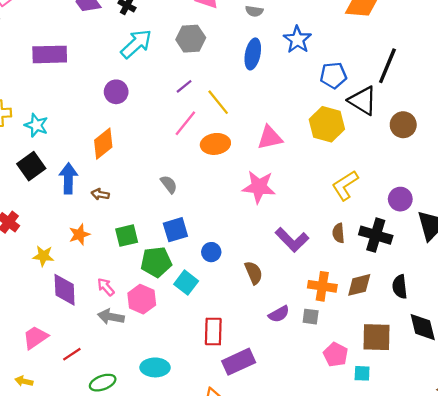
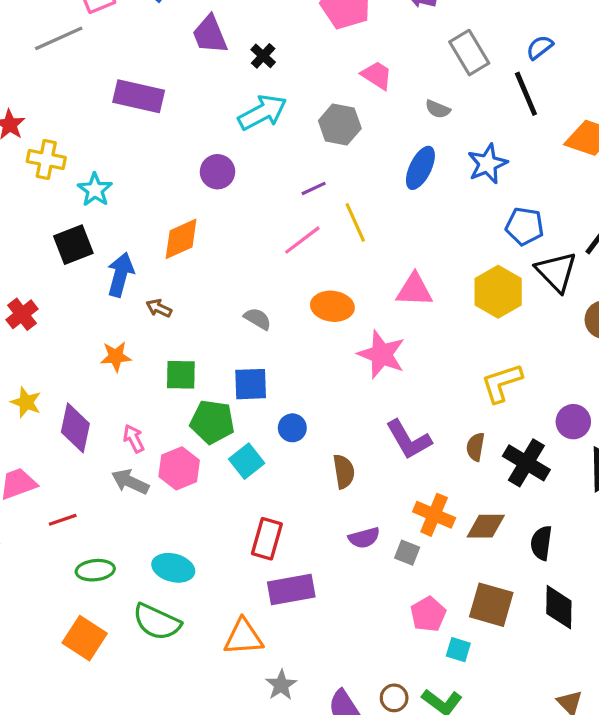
orange ellipse: (215, 144) -> (332, 306), moved
gray semicircle: (169, 184) -> (258, 319), turned -36
yellow star: (43, 256) -> (26, 402), moved

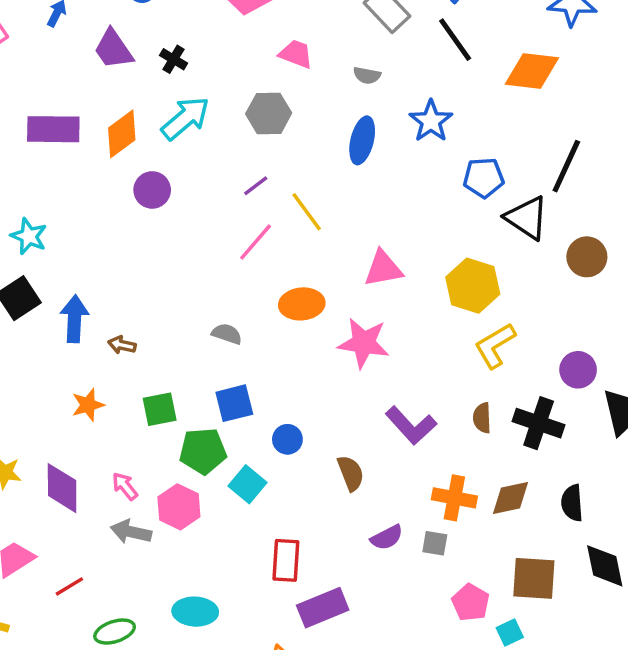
orange diamond: (181, 239) -> (122, 134), moved
yellow hexagon: (498, 292) -> (473, 286), moved
cyan square: (458, 650) -> (510, 633), turned -30

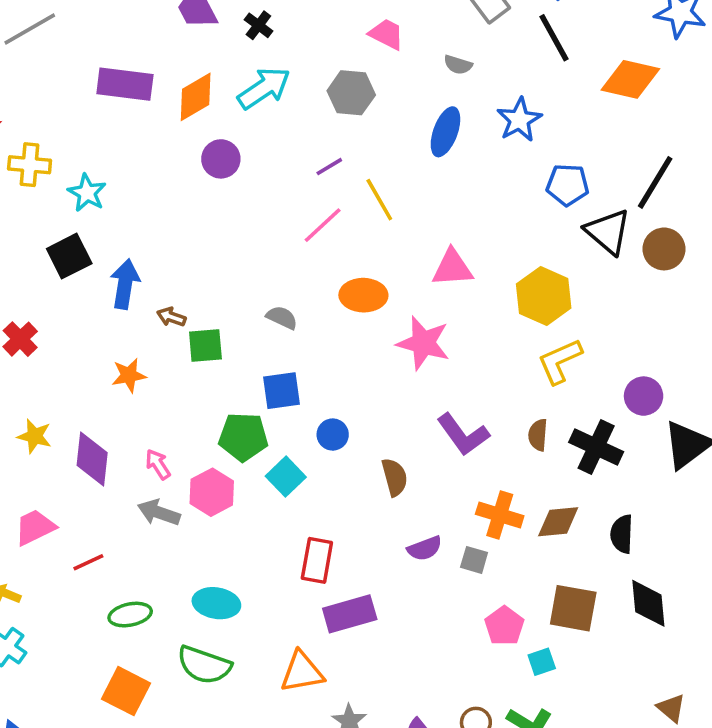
brown circle: (587, 257) -> (664, 249), moved
green square: (160, 409) -> (205, 346), moved

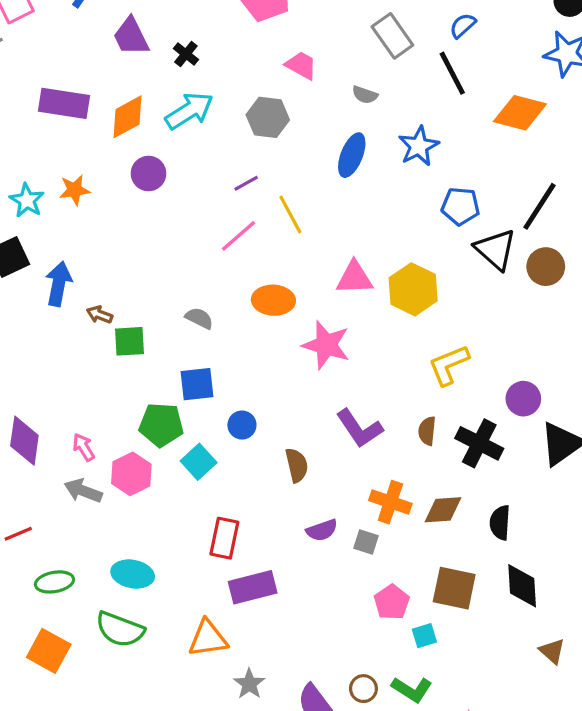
yellow hexagon: (544, 296) -> (413, 289), moved
orange star: (129, 375) -> (75, 190), moved
brown triangle: (671, 708) -> (552, 651), moved

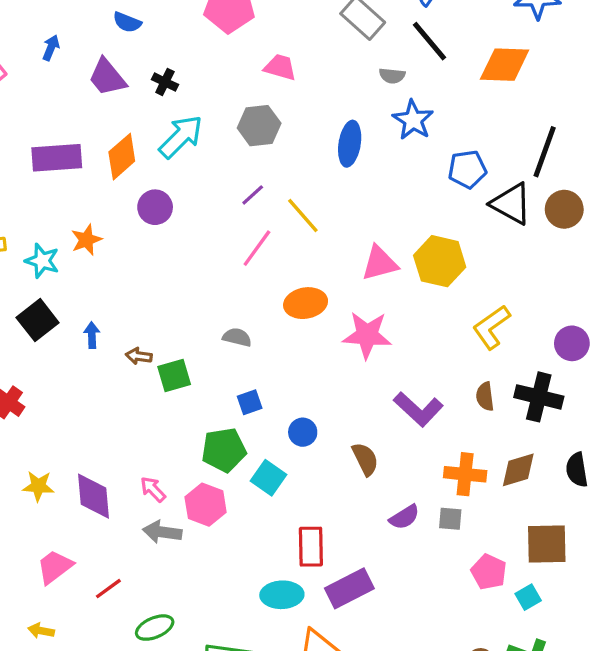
gray semicircle: (365, 95) -> (392, 76), moved
blue arrow: (59, 284) -> (92, 335), size x0.6
blue square: (197, 384) -> (250, 402), size x0.7
cyan ellipse: (133, 574) -> (282, 595), moved

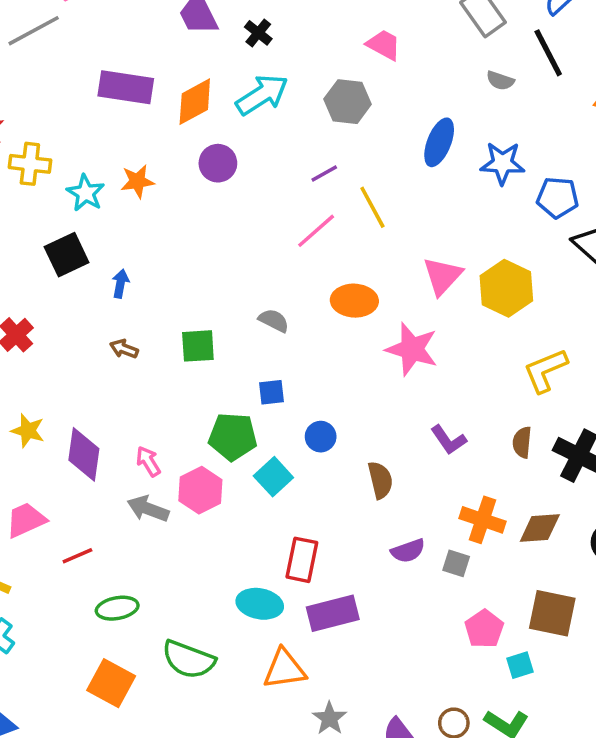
blue star: (413, 120) -> (502, 163), moved, turned 30
pink triangle: (380, 263) -> (442, 276), turned -45
brown arrow: (139, 356) -> (124, 349), moved
purple L-shape: (418, 409) -> (449, 440), size x0.7

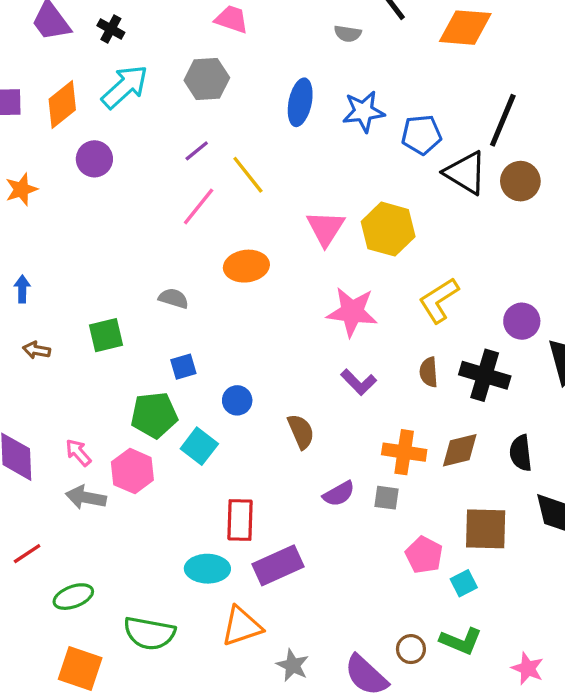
pink star: (412, 349) -> (352, 312), moved

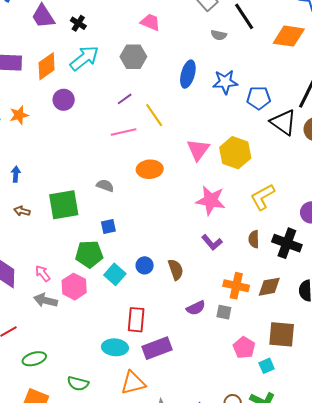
pink line: (199, 206) -> (124, 132), turned 35
green square: (106, 335) -> (64, 205), size x1.5
blue circle: (237, 400) -> (145, 265), moved
green semicircle: (149, 633) -> (78, 383), size x0.7

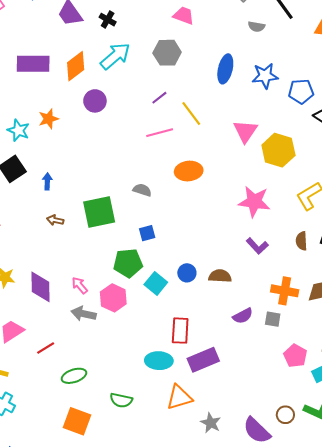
pink triangle: (198, 150) -> (245, 131), moved
brown semicircle: (176, 270) -> (220, 276), turned -65

